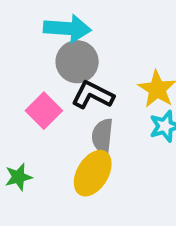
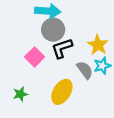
black L-shape: (93, 95) -> (62, 48), turned -45
gray semicircle: (102, 136) -> (85, 70), moved, turned 138

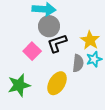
gray semicircle: (85, 70) -> (78, 63), turned 42
green star: (20, 94) -> (19, 85), size x1.6

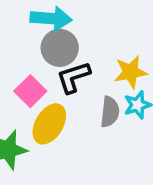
yellow star: (90, 40) -> (131, 72), turned 30
yellow ellipse: (57, 83) -> (49, 124), moved

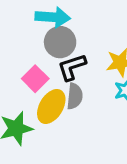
gray semicircle: (110, 112) -> (75, 96), moved

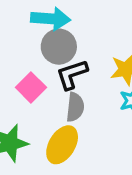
yellow ellipse: (51, 106) -> (62, 145), moved

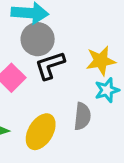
gray semicircle: (75, 107) -> (82, 116), moved

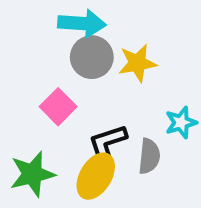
yellow star: (101, 61) -> (137, 63), moved
black L-shape: (50, 65) -> (108, 142), moved

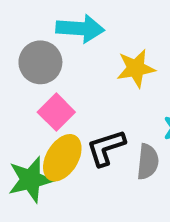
gray circle: (92, 57) -> (40, 62), moved
yellow ellipse: (96, 176) -> (62, 158), moved

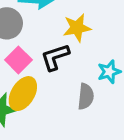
black L-shape: (106, 148) -> (55, 57), moved

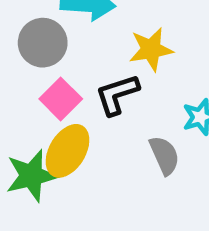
gray semicircle: (86, 97) -> (164, 155), turned -30

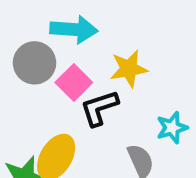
pink square: (61, 99) -> (74, 82), moved

